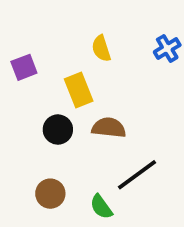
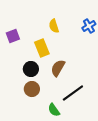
brown semicircle: (109, 128) -> (58, 68), turned -66
brown circle: (50, 194) -> (32, 89), moved

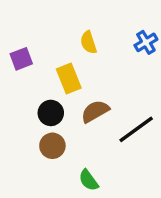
brown semicircle: (58, 68) -> (95, 111), turned 30
black line: (73, 93) -> (136, 129), moved

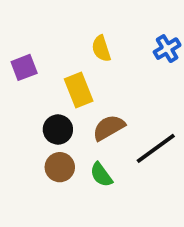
green semicircle: (89, 180) -> (101, 175), moved

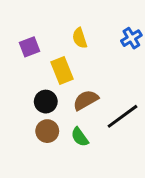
purple square: (24, 67) -> (30, 47), moved

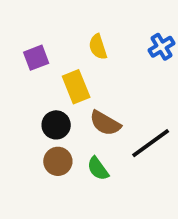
brown semicircle: (86, 100) -> (105, 123), turned -120

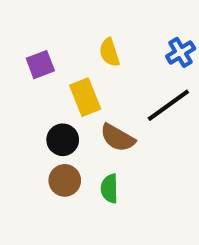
black line: (151, 143) -> (168, 105), moved
green semicircle: (98, 169) -> (109, 189), turned 35

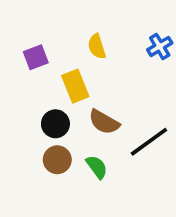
black line: (168, 105) -> (149, 142), moved
green semicircle: (109, 189) -> (97, 167), turned 145

